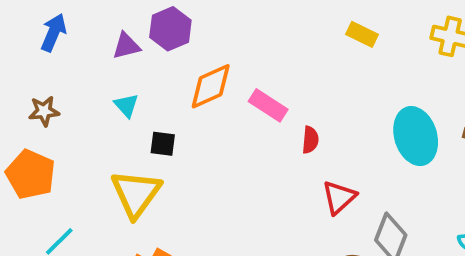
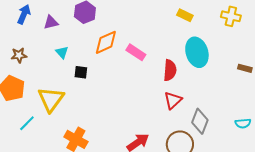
purple triangle: (126, 46) -> (51, 22), moved
cyan ellipse: (416, 136) -> (197, 52), moved
red semicircle: (310, 140) -> (170, 70), moved, size x1.5
yellow triangle: (136, 194) -> (51, 99), moved

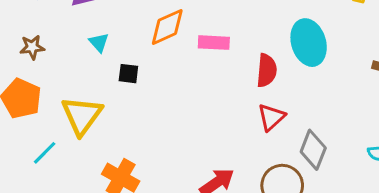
pink rectangle: (136, 52) -> (214, 43), turned -30

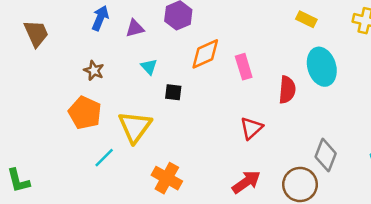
pink rectangle: (214, 43) -> (244, 67), turned 70
brown star: (32, 47) -> (94, 71), turned 30
red triangle: (271, 117) -> (251, 128), moved

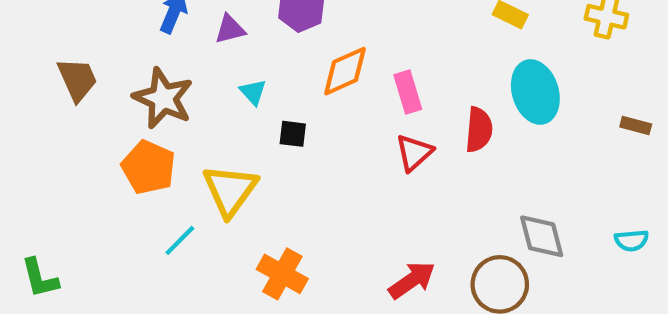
brown trapezoid: (36, 33) -> (77, 79), moved
brown star: (94, 71) -> (163, 98), size x1.8
red triangle: (251, 128) -> (414, 153), moved
gray diamond: (326, 155) -> (542, 236), turned -36

